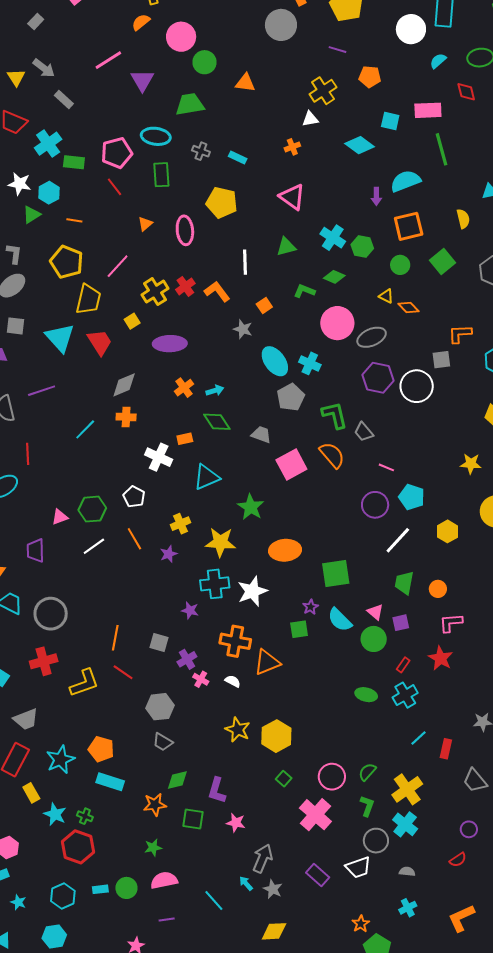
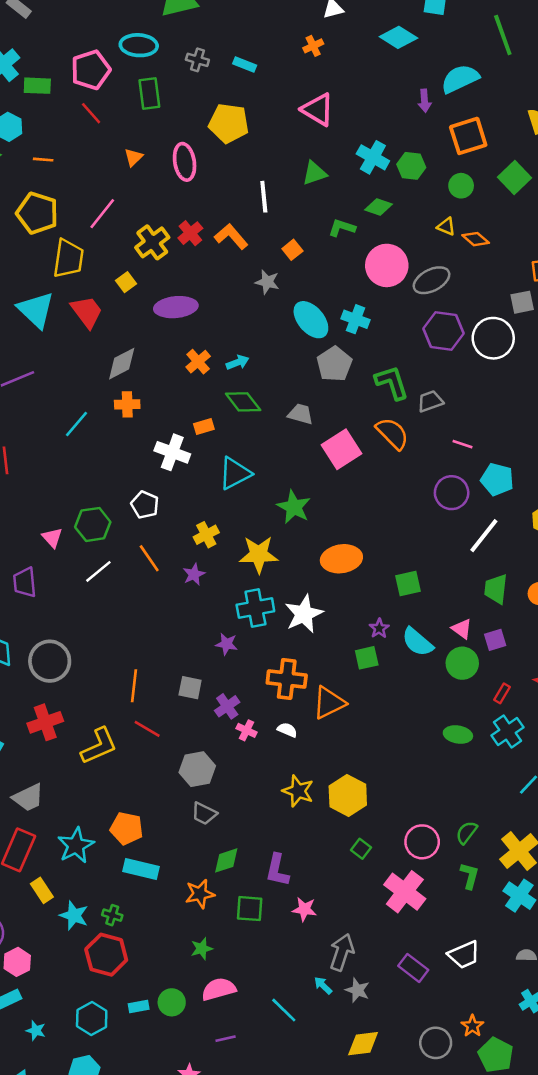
gray trapezoid: (364, 432) -> (430, 401), turned 115
pink triangle: (60, 517) -> (52, 538), turned -48
green square: (336, 573) -> (408, 584), size x0.7
gray circle: (376, 841) -> (436, 1043), moved

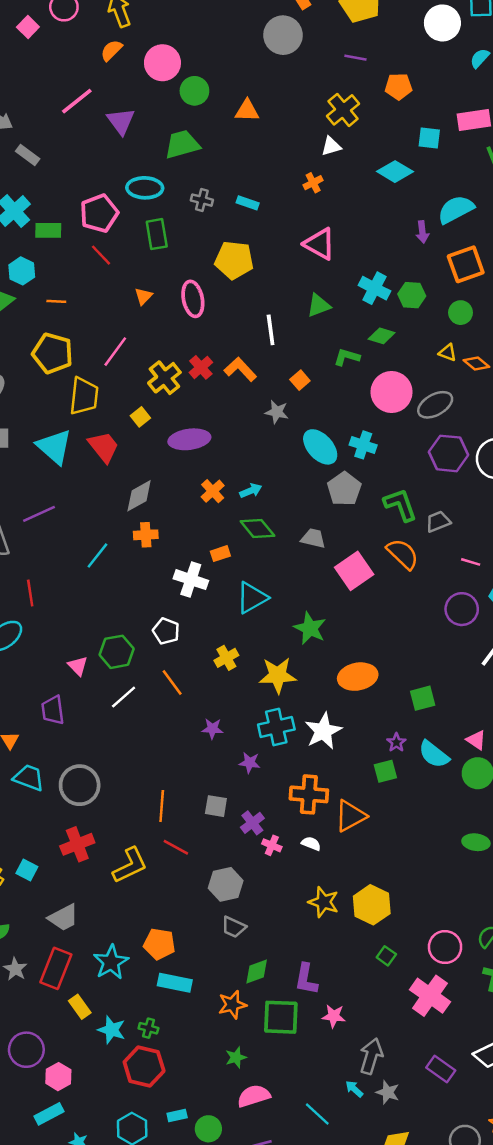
purple star: (194, 574) -> (212, 729), moved, turned 30
green square: (250, 909) -> (281, 1017), size x1.4
green circle: (172, 1002) -> (208, 1129), moved

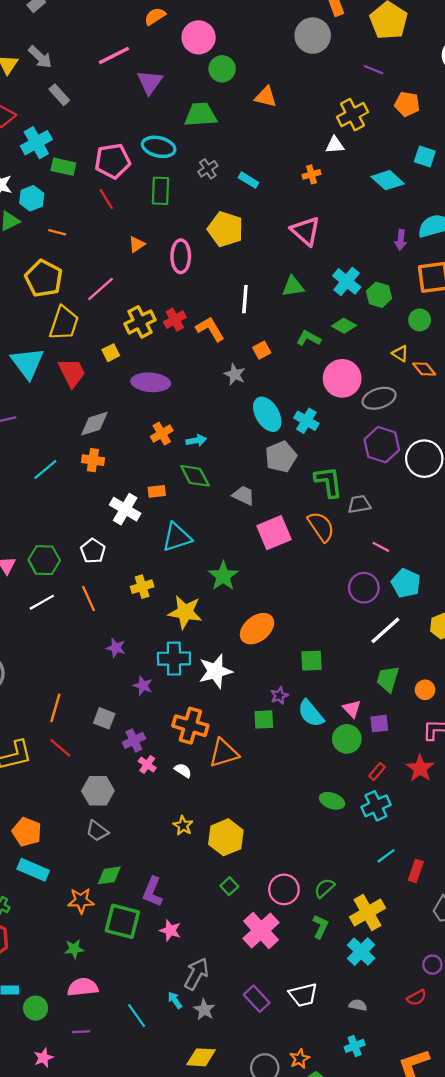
gray cross: (202, 200) -> (208, 169), turned 30
orange ellipse: (358, 677) -> (257, 629), turned -40
yellow star: (324, 902) -> (183, 826), size x0.7

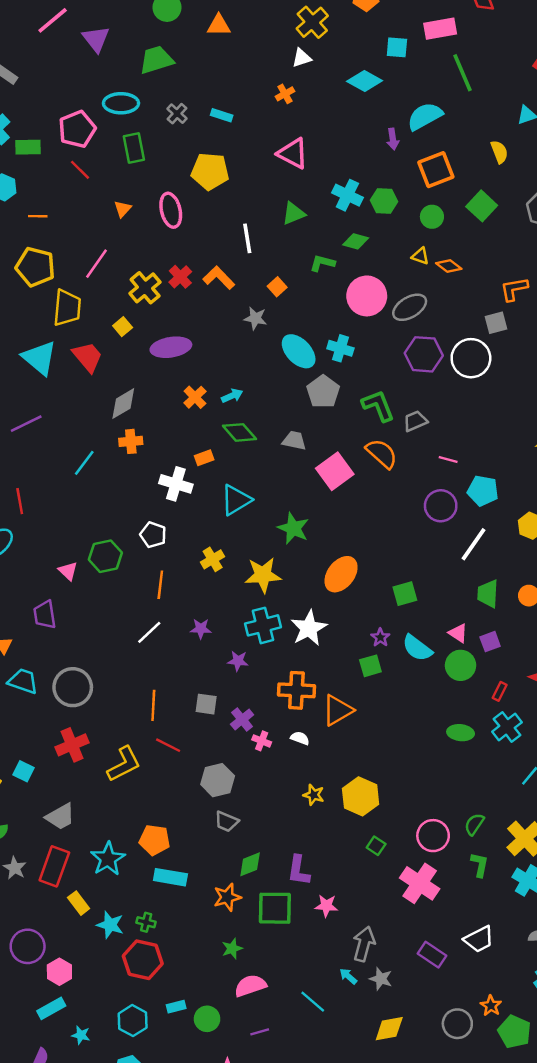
orange line: (88, 598) -> (160, 585), turned 45
white line: (42, 602) -> (149, 632), moved

